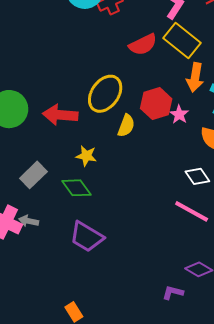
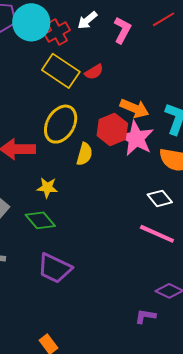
yellow rectangle: (182, 40) -> (61, 71), moved
red semicircle: (143, 45) -> (94, 72), size x0.7
orange arrow: (195, 77) -> (134, 108), moved, turned -72
pink star: (179, 114) -> (136, 138), size x1.8

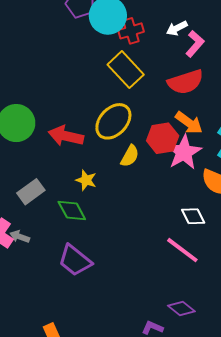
white arrow: (87, 20) -> (177, 28), moved
red semicircle: (94, 72) -> (186, 82), moved, size x1.8

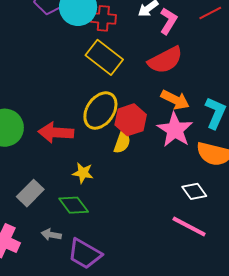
red cross: (131, 31) -> (103, 18), turned 30
red hexagon: (163, 138) -> (131, 120), moved
gray arrow: (20, 237) -> (51, 235), moved

